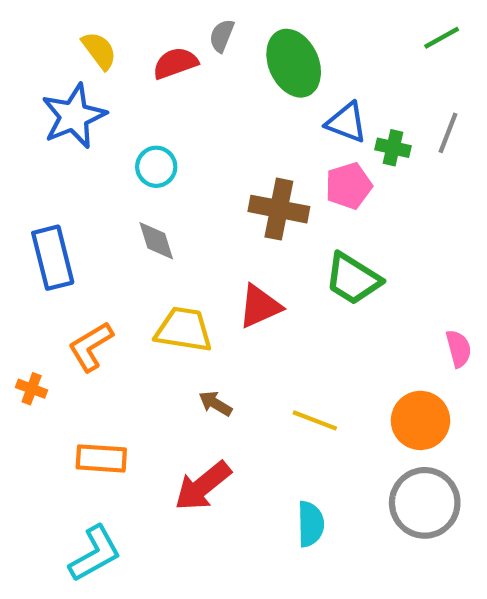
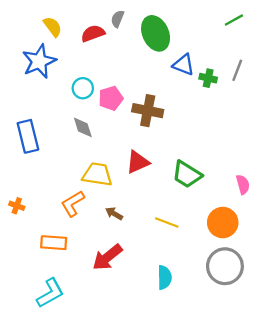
pink pentagon: (349, 186) -> (111, 98), moved
green trapezoid: (353, 279) -> (187, 174), moved
orange L-shape: (91, 346) -> (73, 204), moved

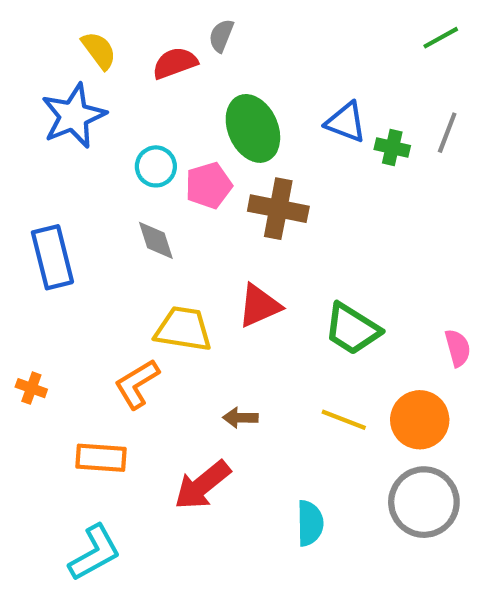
green ellipse: (156, 33) -> (253, 128), moved
brown arrow: (114, 214) -> (240, 418), moved, turned -30
yellow line: (167, 223) -> (344, 420), moved

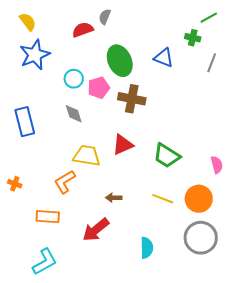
yellow semicircle: (99, 50) -> (28, 22), moved
green cross: (392, 147) -> (193, 38), moved

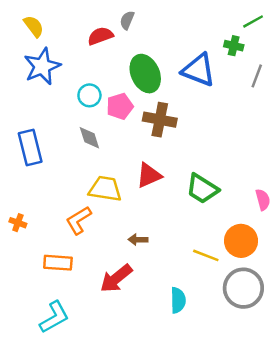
blue triangle: (164, 58) -> (199, 70), size x1.4
yellow line: (163, 199) -> (206, 255), moved

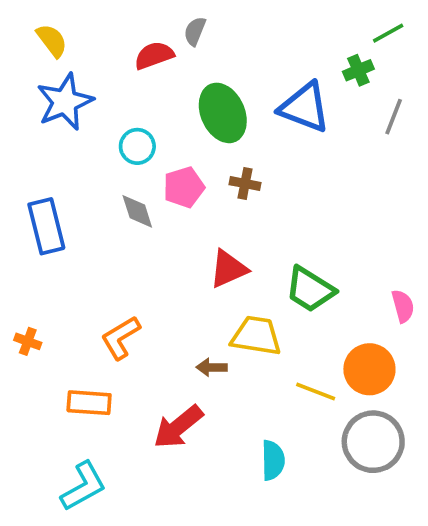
green cross: (234, 46) -> (358, 70), turned -36
pink pentagon: (120, 106) -> (184, 187), moved
brown cross: (160, 120) -> (245, 184), size x0.6
yellow trapezoid: (105, 189) -> (256, 336), moved

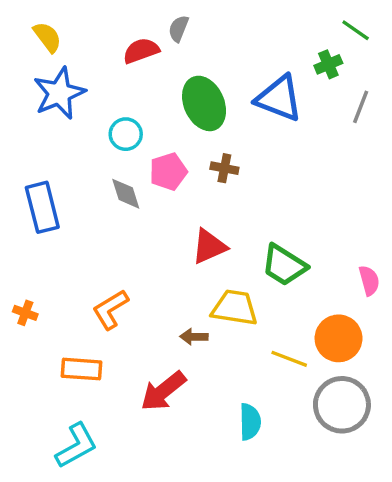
green line: (388, 33) -> (356, 30), turned 64

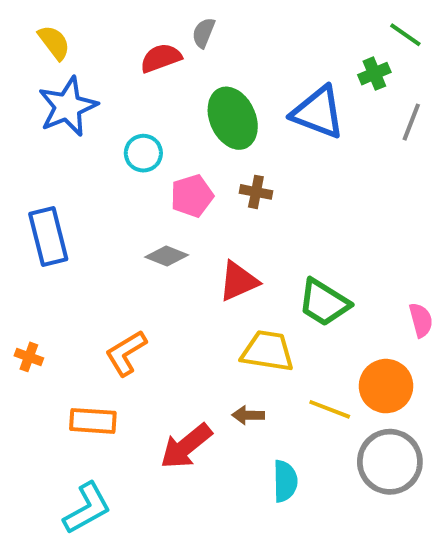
gray diamond: (126, 194) -> (167, 256), moved, turned -51
brown arrow: (194, 337) -> (248, 415), moved

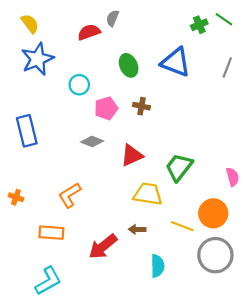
green cross: (374, 74) -> (199, 25), moved
green ellipse: (233, 118) -> (129, 65), size x0.7
green trapezoid: (324, 303) -> (179, 167), turned 96

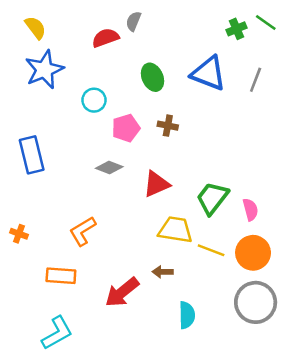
gray line: (227, 68) -> (256, 80), moved
pink semicircle: (233, 177) -> (250, 210), moved
yellow line: (182, 226) -> (211, 250), moved

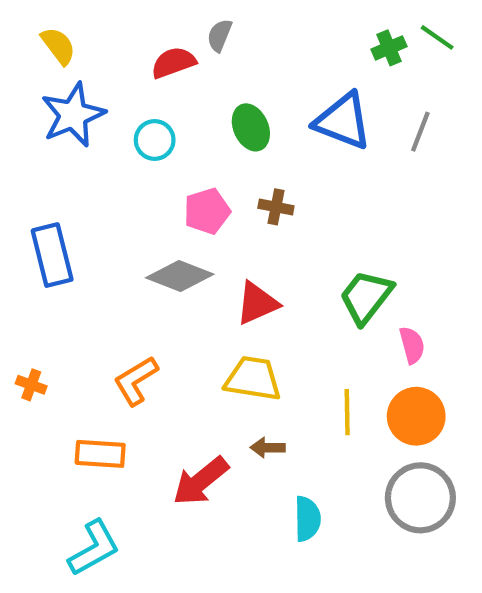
cyan circle: (94, 100) -> (155, 140), moved
gray diamond: (109, 168) -> (180, 276), size x1.4
green trapezoid: (212, 198) -> (366, 297), moved
yellow trapezoid: (175, 230) -> (253, 379), moved
yellow line: (211, 250) -> (347, 412), turned 68

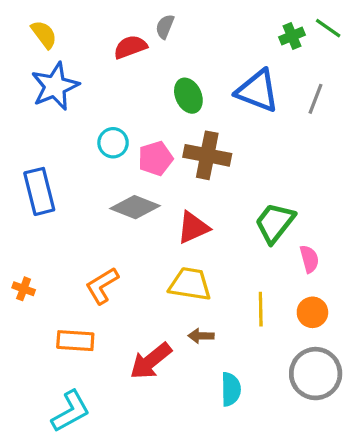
cyan circle: (155, 140) -> (113, 143), moved
brown cross: (276, 207) -> (207, 155), size x1.8
orange circle: (416, 416) -> (312, 312), size x0.7

